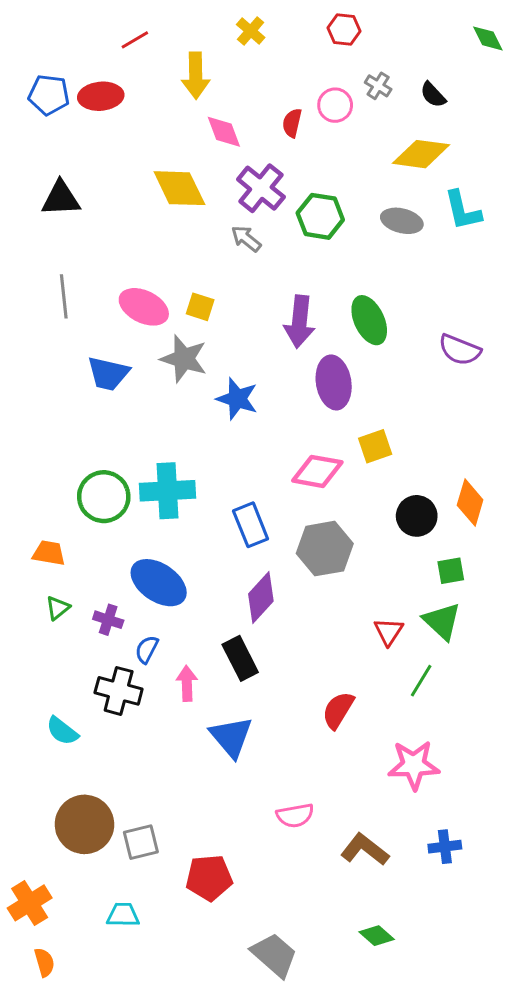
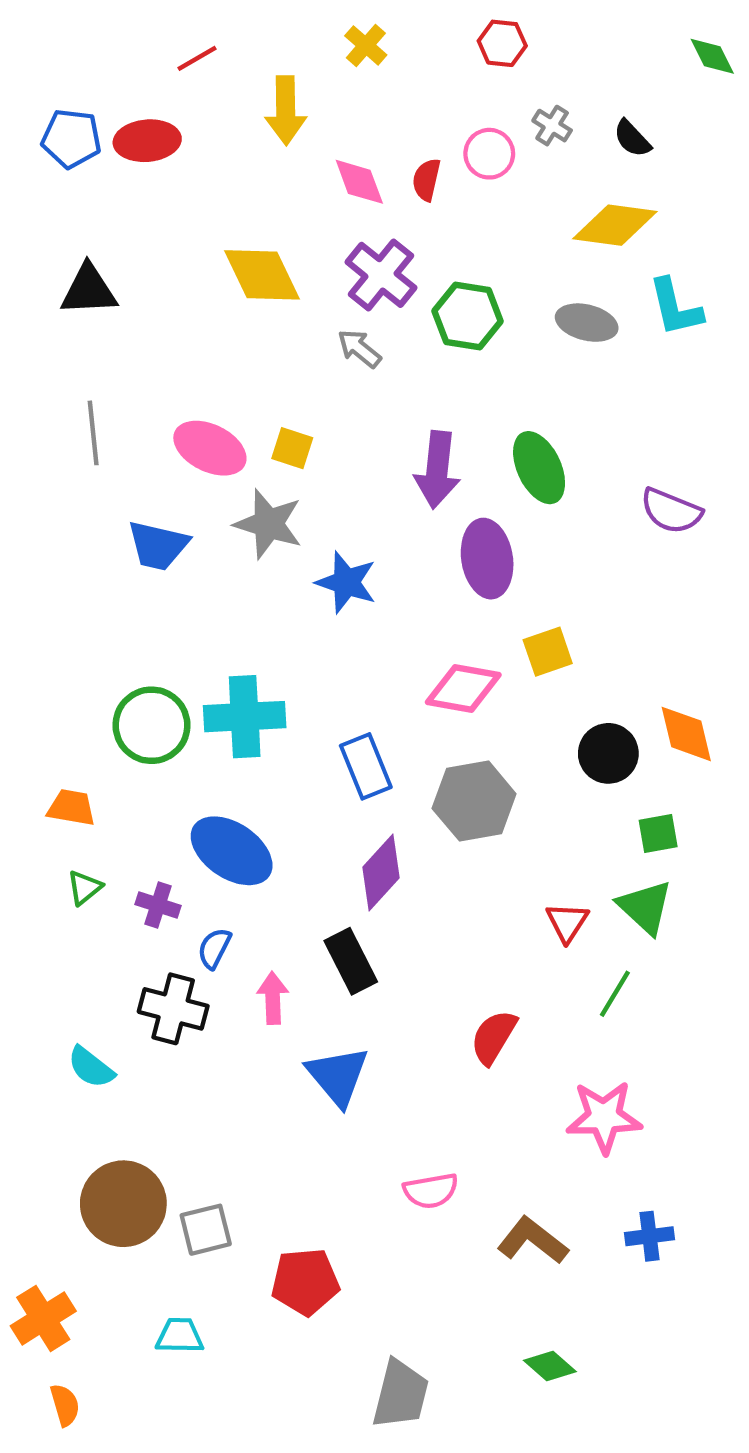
pink diamond: (224, 132) -> (359, 182), moved
orange diamond: (470, 503) -> (686, 734), turned -30
gray trapezoid: (274, 955) -> (400, 1394), turned 63

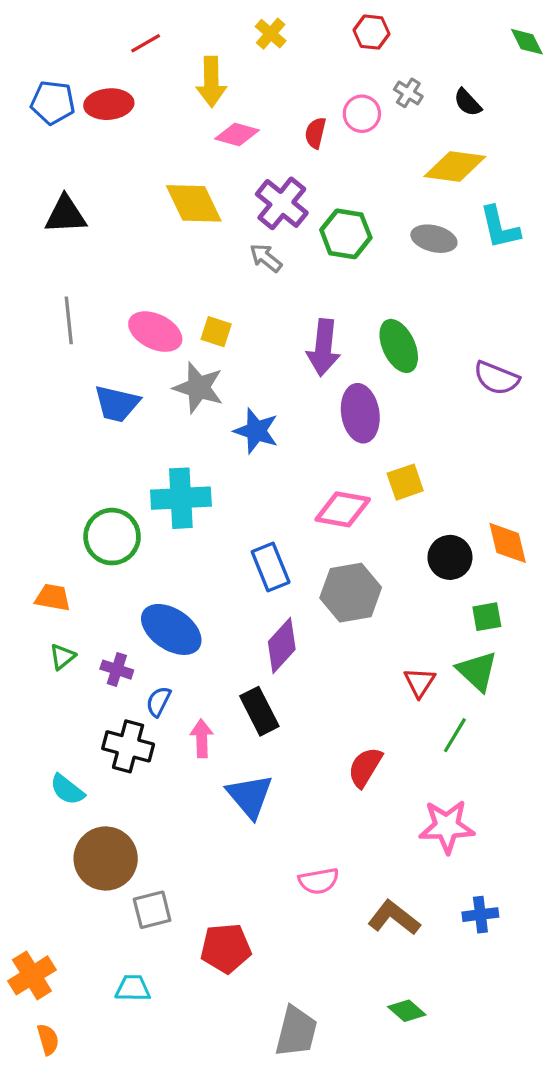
pink diamond: (359, 182) -> (237, 135), moved, turned -54
cyan cross: (245, 717) -> (181, 498), moved
brown circle: (123, 1204) -> (106, 859), moved

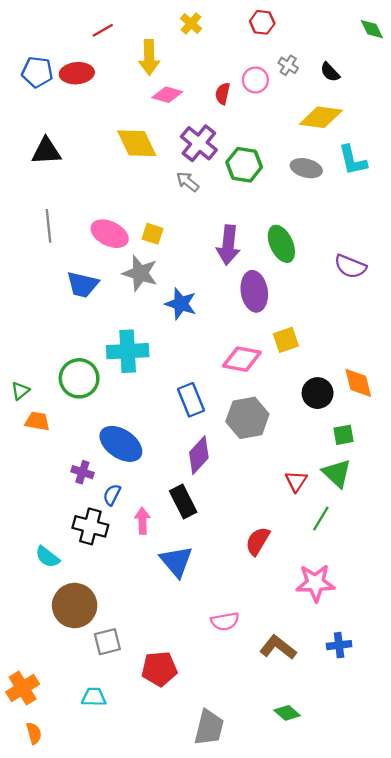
green triangle: (62, 657) -> (20, 391), moved

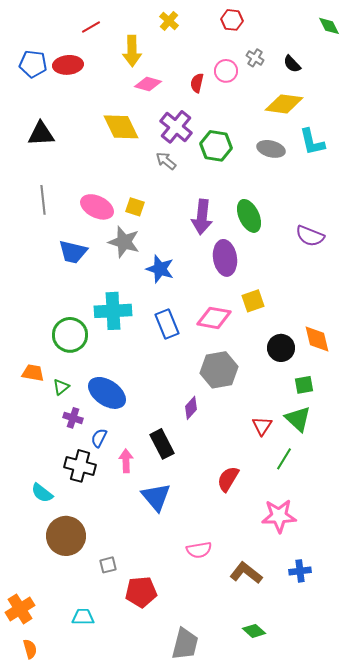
green triangle: (20, 391) -> (61, 387), moved
blue rectangle: (191, 400) -> (167, 324), moved
purple diamond: (199, 455) -> (191, 408), moved, size x0.7
gray square: (107, 642) -> (108, 565), moved, size x0.7

